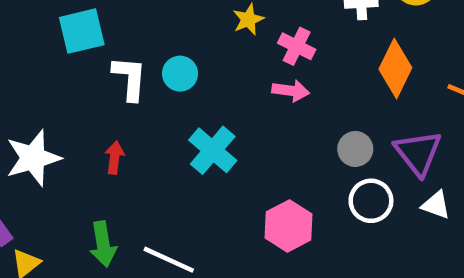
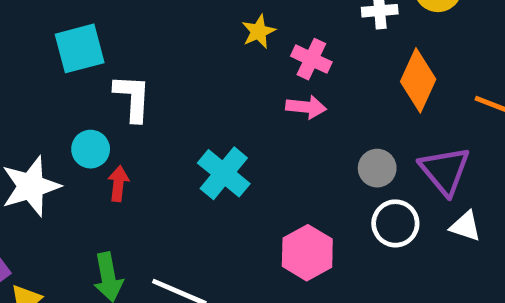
cyan circle: (180, 74) -> (91, 149), moved

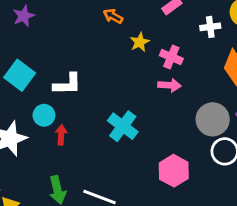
cyan square: (80, 48) -> (20, 75), moved, turned -36
white L-shape: (133, 98) -> (67, 84), turned 88
gray circle: (377, 168) -> (213, 119), size x1.5

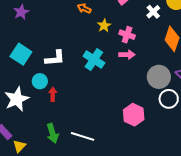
white cross: (210, 27) -> (153, 12), turned -32
cyan cross: (123, 126) -> (94, 59), moved

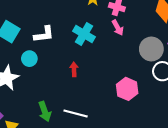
pink arrow: (127, 55) -> (118, 28), turned 63
red arrow: (53, 94) -> (74, 69), moved

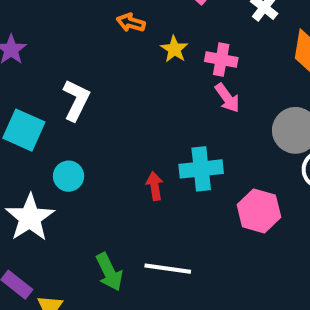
white L-shape: (44, 34) -> (76, 100), moved, turned -50
cyan cross: (84, 34) -> (201, 169), moved, turned -30

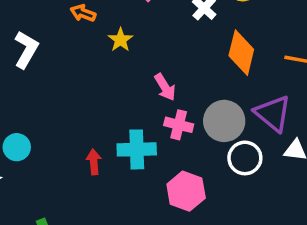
pink cross: (221, 59) -> (179, 125), moved
white L-shape: (76, 100) -> (26, 50), moved

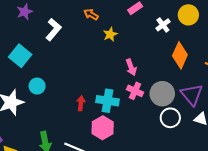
pink hexagon: (186, 191) -> (103, 128), moved

